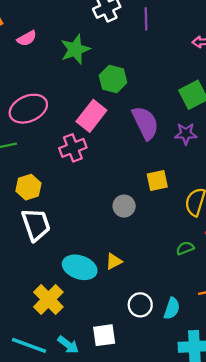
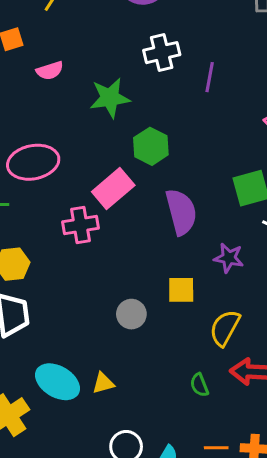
purple star: (186, 134) -> (229, 258), moved
green semicircle: (185, 248) -> (199, 385), turned -102

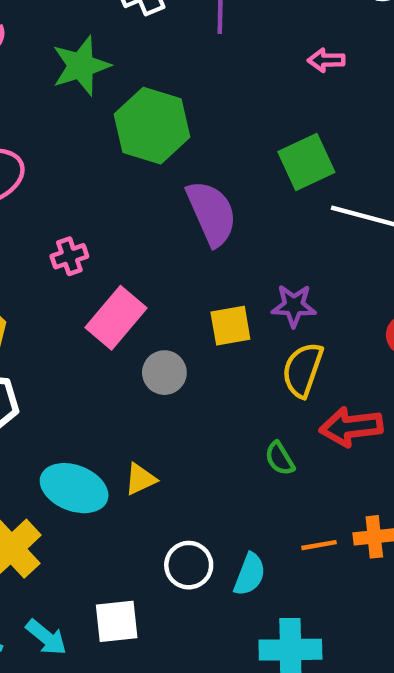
green hexagon: (151, 146) -> (152, 126), size x1.4
pink rectangle: (113, 188) -> (116, 318), moved
pink cross: (81, 225) -> (69, 256), size x0.7
purple star: (229, 258) -> (294, 306), moved

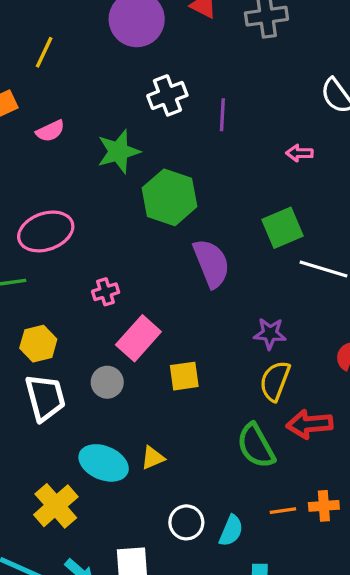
yellow square: (230, 326) -> (184, 376), moved
gray circle: (164, 373) -> (107, 382), moved
green semicircle: (280, 458) -> (256, 446), size x1.8

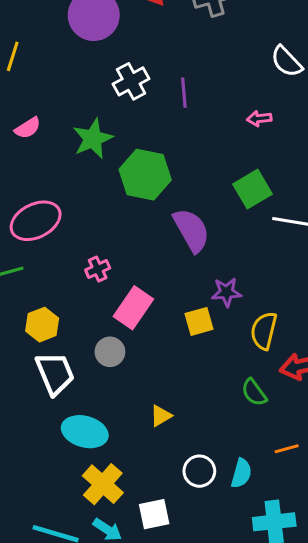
purple star: (270, 333) -> (226, 292), moved
yellow square: (184, 376) -> (199, 321), moved
green semicircle: (256, 446) -> (254, 392), size x0.7
cyan ellipse: (104, 463) -> (85, 432), moved
yellow cross: (56, 506) -> (103, 484), moved

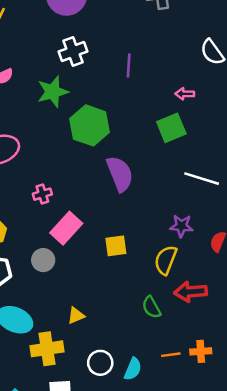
white cross: (131, 81) -> (73, 51), moved
green square: (252, 189) -> (171, 128), moved
purple star: (226, 292) -> (181, 226), moved
yellow cross: (103, 484) -> (47, 349), moved, turned 32

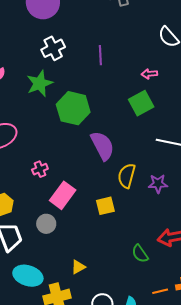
yellow semicircle: (166, 260) -> (127, 176), moved

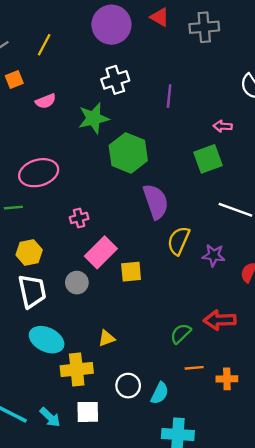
yellow square: (105, 206) -> (131, 272), moved
green semicircle: (140, 254) -> (181, 334), turned 72
orange line: (160, 291) -> (194, 368), moved

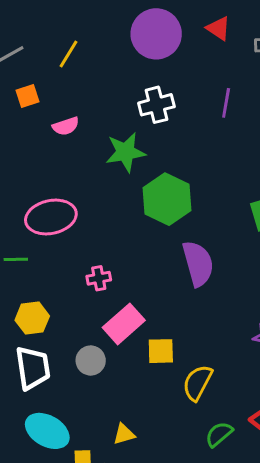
purple line: (169, 96) -> (226, 103), moved
yellow semicircle: (179, 241) -> (197, 383), moved

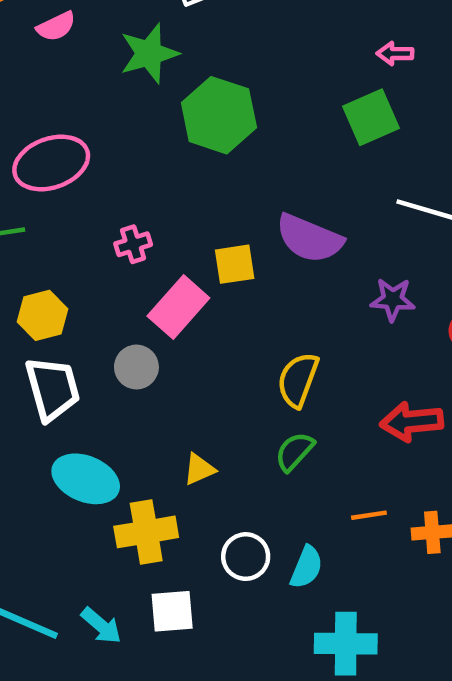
purple semicircle: (198, 264) -> (309, 238), moved, turned 135
yellow square: (161, 351) -> (235, 264), moved
green semicircle: (219, 434) -> (295, 451), moved

